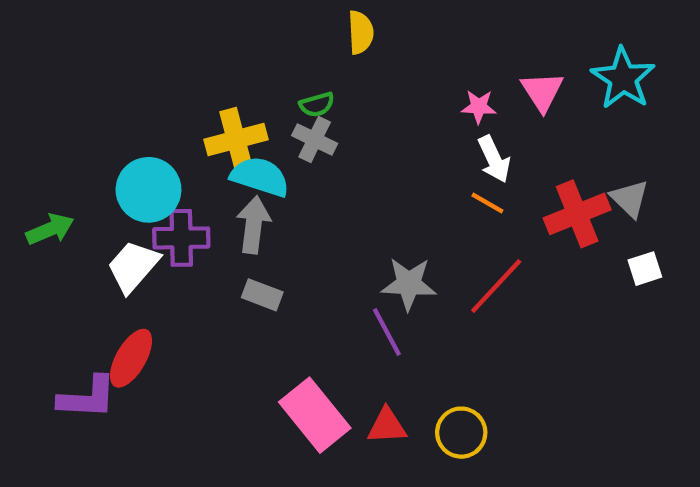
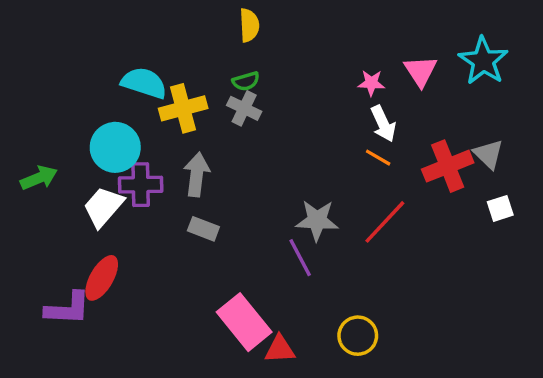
yellow semicircle: (361, 32) -> (249, 25), moved
cyan semicircle: (260, 177) -> (144, 83), moved
red triangle: (387, 426) -> (280, 349), moved

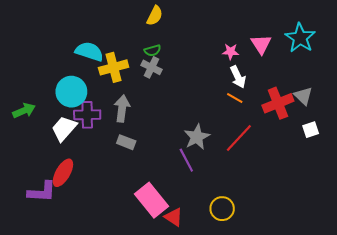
yellow semicircle: (249, 25) -> (155, 16), turned 30
gray star: (317, 220) -> (197, 137), turned -30
red triangle: (280, 349) -> (174, 217), turned 36

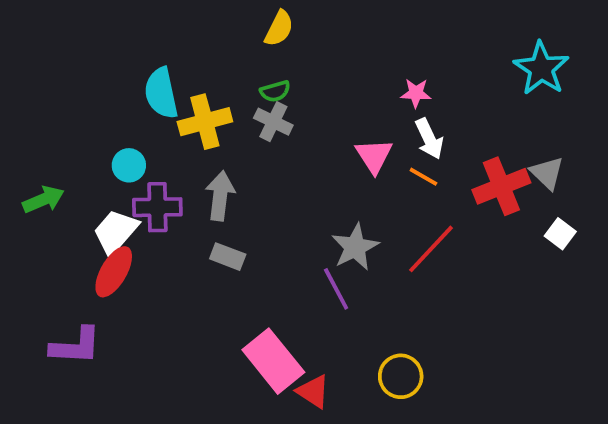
pink triangle: (261, 44) -> (374, 156), moved
cyan semicircle: (89, 52) -> (161, 93), turned -120
cyan circle: (71, 92) -> (129, 165), size x0.6
white square: (311, 130) -> (560, 234), turned -35
red ellipse: (63, 173) -> (114, 272), moved

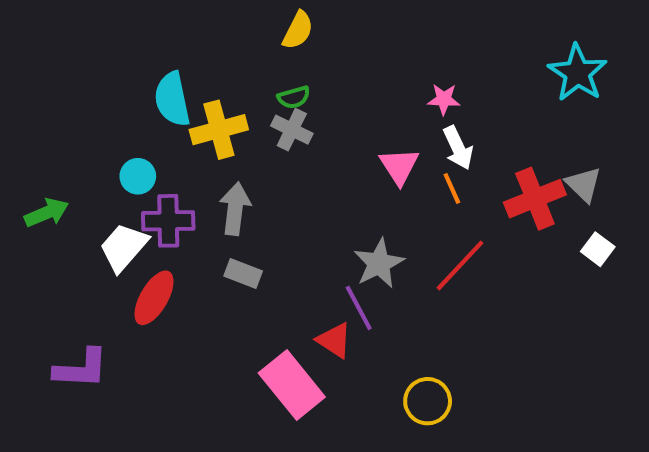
orange line: (423, 177) -> (452, 188), turned 36
red ellipse: (114, 272) -> (154, 298), moved
red triangle: (313, 392) -> (334, 340), moved

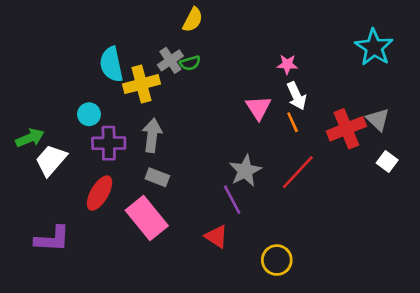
gray cross: (292, 130) -> (170, 60), moved, turned 30
white trapezoid: (124, 247) -> (51, 160), moved
red triangle: (334, 340) -> (216, 236), moved
pink rectangle: (292, 385) -> (147, 218), moved

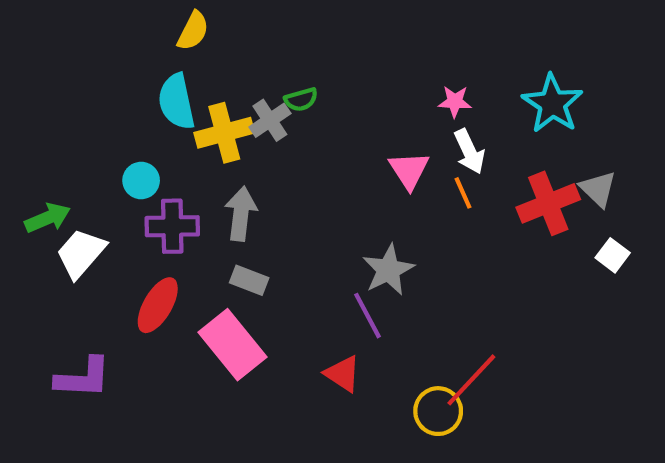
yellow semicircle: (193, 20) -> (193, 31), moved
cyan star: (374, 47) -> (552, 104), moved
gray cross: (170, 60) -> (270, 120), moved
red line: (298, 172) -> (471, 380), moved

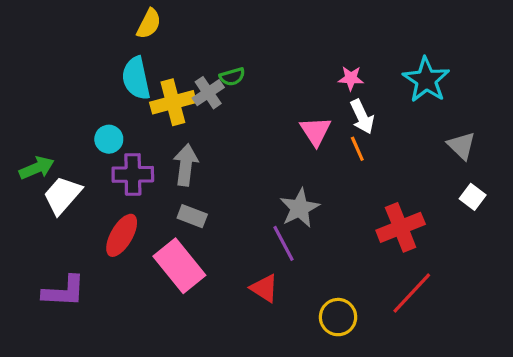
red cross: (548, 203) -> (401, 227), moved
red line: (471, 380) -> (412, 293), moved

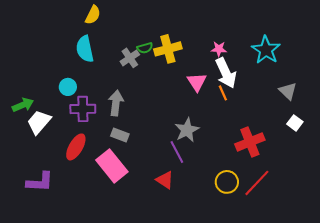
yellow cross: (173, 102) -> (168, 49), moved
white arrow: (362, 117) -> (226, 73), size x1.4
yellow circle: (338, 317) -> (227, 182), moved

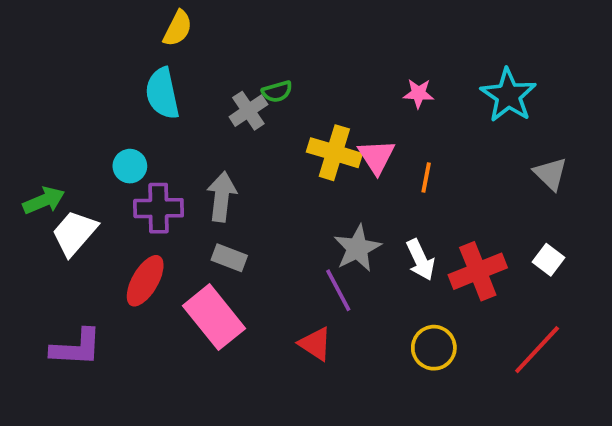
yellow cross: (168, 49) -> (334, 153), moved, turned 32
white arrow: (226, 73) -> (420, 260), moved, size x0.7
orange line: (223, 93) -> (426, 178), turned 35
white square: (295, 123) -> (549, 260), moved
red line: (257, 183) -> (537, 350), moved

